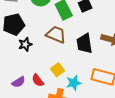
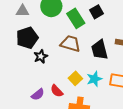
cyan star: (74, 83) -> (94, 79), moved

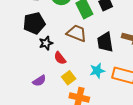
yellow square: (75, 78) -> (69, 78), moved
red semicircle: (57, 91) -> (60, 58), moved

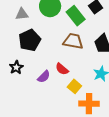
black star: (46, 43) -> (16, 67), moved
purple semicircle: (39, 81) -> (44, 77), moved

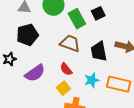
red semicircle: (62, 69) -> (66, 69), moved
purple semicircle: (44, 77) -> (35, 73), size x1.5

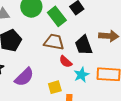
red semicircle: (66, 69) -> (66, 62), moved
yellow square: (63, 88) -> (55, 87), turned 32

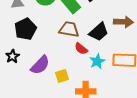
black trapezoid: (84, 45) -> (99, 32), turned -110
yellow square: (55, 87) -> (62, 76), moved

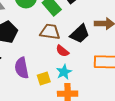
cyan star: (97, 61) -> (64, 72), moved
purple semicircle: (40, 65) -> (22, 68), turned 125

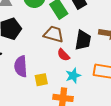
black trapezoid: (80, 34) -> (83, 40), turned -45
cyan star: (64, 72) -> (73, 76), moved

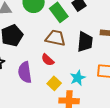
red semicircle: (63, 55) -> (48, 60), moved
yellow square: (41, 80) -> (54, 83), moved, turned -32

